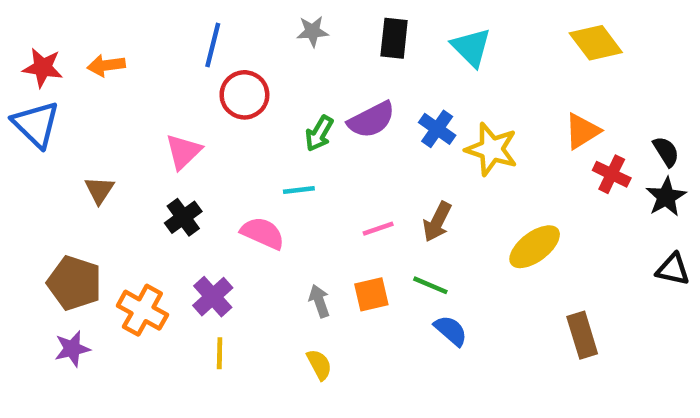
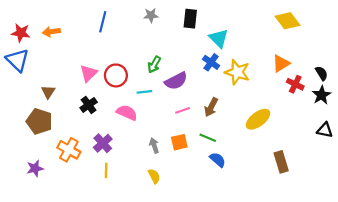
cyan triangle: (471, 47) -> (219, 38), moved
red circle: (244, 95) -> (116, 75), moved
purple semicircle: (371, 120) -> (176, 81), moved
brown pentagon: (74, 283) -> (39, 121), moved

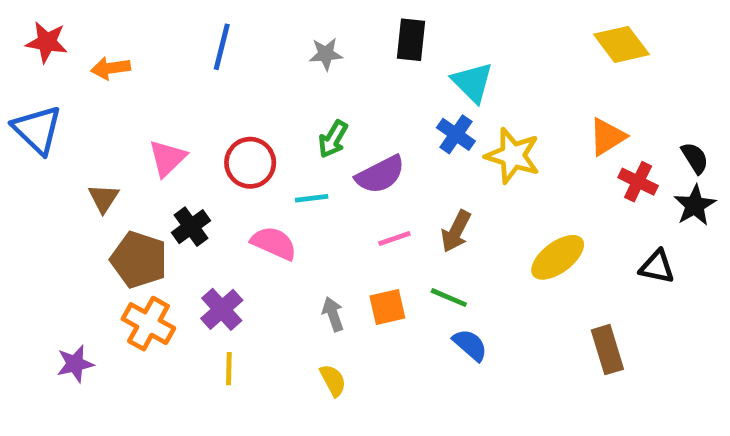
gray star: (151, 15) -> (326, 54), moved
red star: (21, 33) -> (47, 42), moved
pink triangle: (89, 73) -> (167, 158), moved
brown pentagon: (39, 121) -> (139, 260), moved
black triangle: (325, 130) -> (657, 267), moved

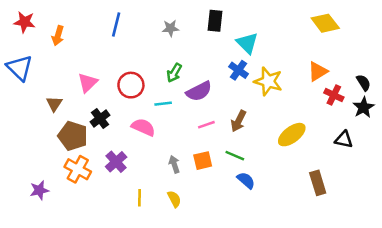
orange arrow: (111, 68) -> (58, 36), turned -66
yellow line: (229, 369) -> (140, 198), moved

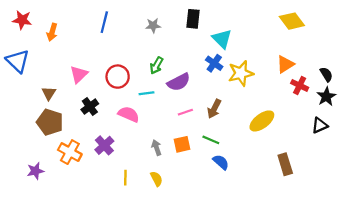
yellow star: (268, 81) -> (241, 73), turned -30
brown pentagon: (73, 136) -> (50, 122), moved
black triangle: (344, 140) -> (320, 125), moved, turned -35

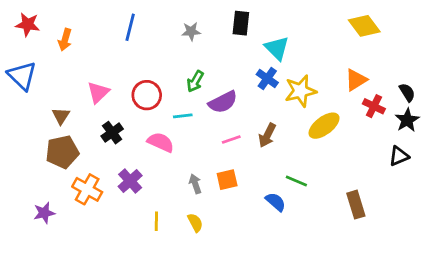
yellow ellipse: (262, 121) -> (324, 126), moved
brown pentagon: (50, 122) -> (62, 152), turned -30
green line: (211, 140) -> (296, 181), moved

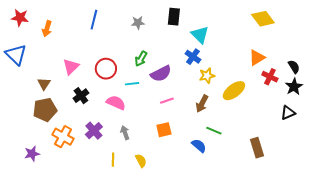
yellow star: (300, 91) -> (207, 76), moved, size x0.7
brown arrow: (267, 135) -> (202, 104), moved
gray arrow: (195, 184) -> (125, 133), moved

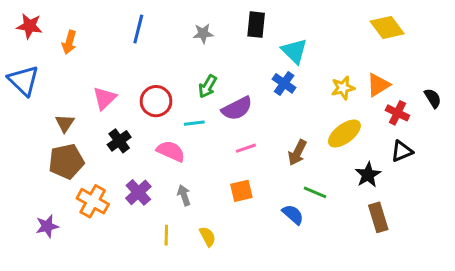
yellow star: (207, 76) -> (343, 88), moved
black star: (294, 87) -> (368, 175), moved
black triangle: (288, 113) -> (402, 151), moved

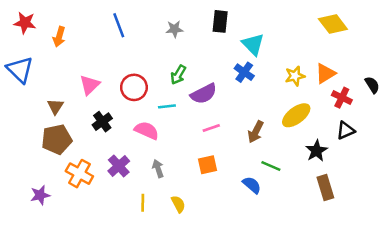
blue line: (138, 29) -> (119, 25), turned -35

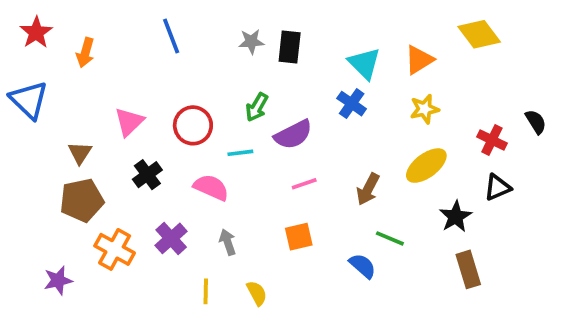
black rectangle: (220, 21) -> (290, 47), moved
red star: (25, 23) -> (36, 32), turned 30
orange triangle: (325, 73) -> (419, 60), moved

